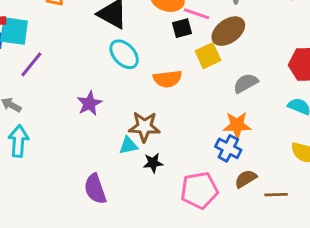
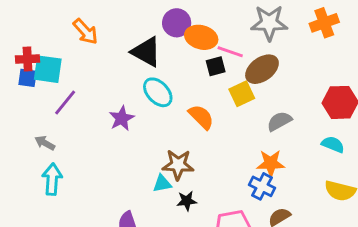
orange semicircle: (168, 79) -> (201, 117), turned -128
purple star: (89, 103) -> (122, 118), moved

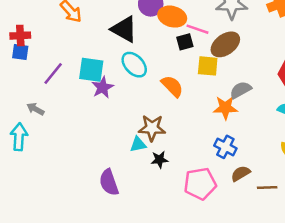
cyan square: (48, 69) -> (91, 70), moved
yellow square: (242, 94) -> (208, 66), turned 30
orange star: (271, 163) -> (225, 108), moved
cyan arrow: (52, 179) -> (19, 137), moved

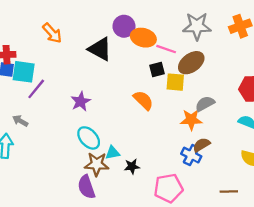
black square: (185, 42) -> (157, 70), moved
cyan ellipse: (134, 65) -> (89, 138), moved
cyan square: (91, 70) -> (24, 72), moved
brown star: (152, 128) -> (97, 164), moved
brown semicircle: (241, 174) -> (201, 145), moved

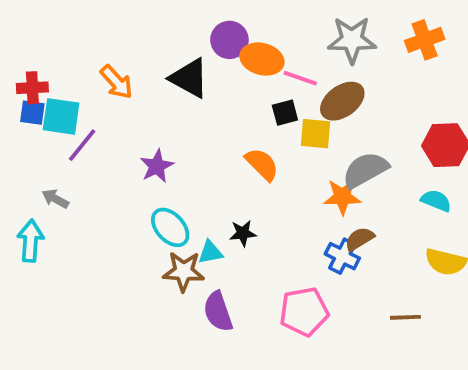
orange arrow: (52, 33) -> (117, 82), moved
gray semicircle: (205, 104) -> (365, 170), size x1.4
black star: (132, 166) -> (243, 233), moved
purple semicircle: (86, 187) -> (218, 312), moved

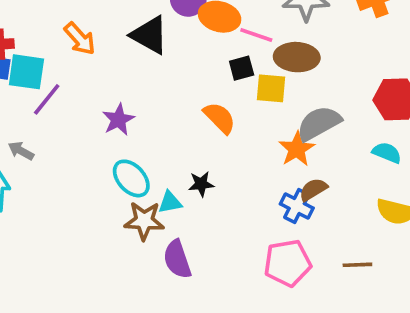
brown ellipse: (342, 101) -> (297, 57), turned 39
orange star: (342, 197) -> (297, 149), turned -30
pink pentagon: (304, 312) -> (288, 263), moved

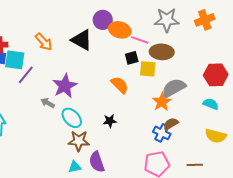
purple star: (118, 120) -> (65, 86), size x1.4
gray arrow: (21, 151) -> (48, 103), moved
cyan triangle: (170, 202) -> (75, 167), moved

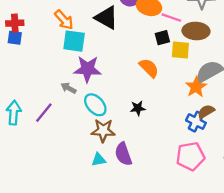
cyan square: (15, 60) -> (74, 41), moved
purple line: (26, 75) -> (44, 113), moved
purple star: (65, 86) -> (87, 69), turned 30

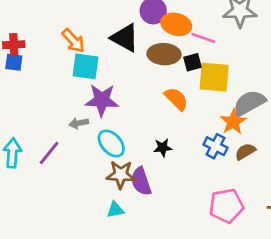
brown ellipse: (196, 31) -> (164, 54), moved
yellow square: (180, 50) -> (214, 77), size x1.4
gray arrow: (68, 88) -> (79, 123), turned -40
blue cross: (196, 122) -> (215, 146), moved
purple semicircle: (123, 154) -> (141, 181), moved

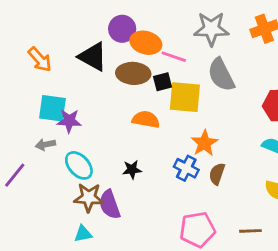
cyan square: (86, 66) -> (52, 108), moved
orange semicircle: (176, 99) -> (146, 119), turned -35
purple star: (102, 100) -> (69, 121), size x0.7
gray semicircle: (249, 103) -> (221, 75), moved, turned -88
brown semicircle: (245, 152) -> (217, 174), turned -40

